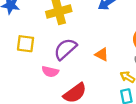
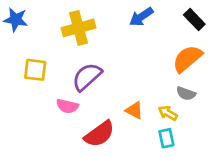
orange triangle: (102, 54) -> (134, 110), moved

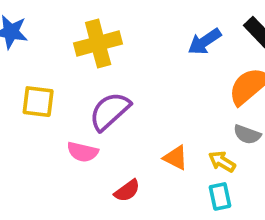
blue arrow: (141, 17) -> (205, 42), moved
red semicircle: (99, 134) -> (127, 191), size x0.6

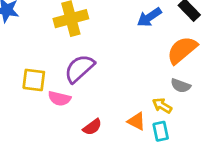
yellow square: (38, 102) -> (34, 80), moved
orange triangle: (175, 158) -> (136, 121), moved

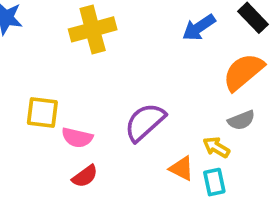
purple semicircle: (79, 69) -> (145, 122), moved
gray semicircle: (181, 86) -> (241, 120), turned -42
red semicircle: (92, 127) -> (85, 176), moved

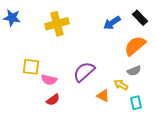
cyan rectangle: (214, 182) -> (136, 103), moved

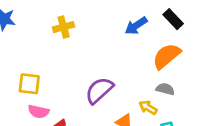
yellow cross: (57, 24) -> (64, 27), size x0.7
gray semicircle: (134, 71) -> (165, 89), turned -144
pink semicircle: (49, 80) -> (38, 112), moved

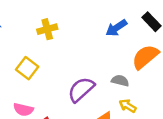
yellow square: (29, 84) -> (27, 68), moved, turned 30
gray semicircle: (165, 89) -> (120, 81), moved

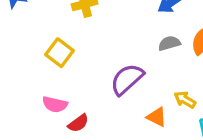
gray semicircle: (120, 81) -> (169, 43), moved, turned -30

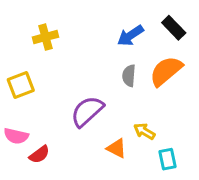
gray semicircle: (169, 43) -> (129, 76), turned -70
yellow square: (60, 53) -> (21, 85), turned 32

